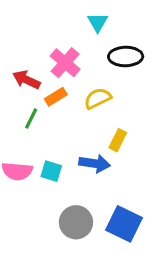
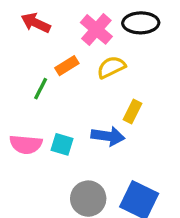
pink cross: (65, 63) -> (96, 29), moved
red arrow: (26, 80) -> (36, 23), moved

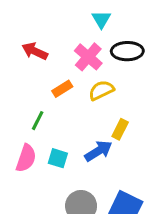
green line: (41, 89) -> (38, 121), moved
blue arrow: (108, 136) -> (98, 151), turned -40
pink semicircle: (26, 144) -> (26, 158), turned -76

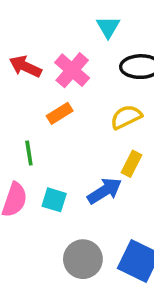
pink cross: (88, 57) -> (72, 70), moved
yellow semicircle: (101, 90) -> (126, 117), moved
green line: (38, 121) -> (29, 153), turned -36

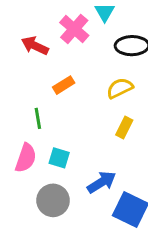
pink cross: (72, 70) -> (74, 29), moved
blue arrow: (105, 191) -> (102, 182), moved
gray circle: (83, 259) -> (53, 200), moved

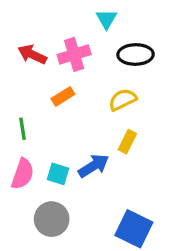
pink cross: (74, 29) -> (74, 54), moved, turned 32
green line: (38, 118) -> (23, 129), moved
blue arrow: (102, 182) -> (94, 166), moved

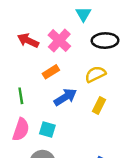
pink cross: (74, 54) -> (59, 41), turned -30
blue arrow: (94, 166) -> (65, 97), moved

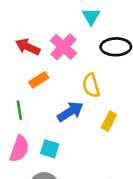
orange rectangle: (51, 72) -> (39, 80), moved
yellow semicircle: (95, 74) -> (91, 85), moved, turned -80

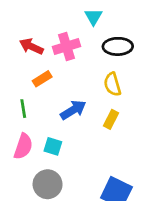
pink cross: (63, 47) -> (66, 46), turned 30
yellow semicircle: (91, 85) -> (112, 84), moved

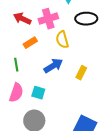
yellow semicircle: (112, 84) -> (62, 40), moved

